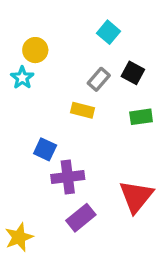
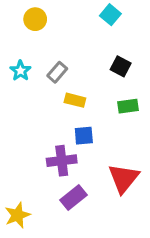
cyan square: (108, 32) -> (110, 15), moved
yellow circle: (35, 50) -> (35, 19), moved
gray rectangle: (99, 79) -> (57, 72), moved
blue square: (45, 149) -> (84, 136), moved, turned -30

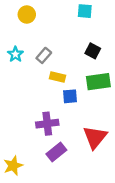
cyan square: (110, 15) -> (85, 11), turned -35
green rectangle: (128, 106) -> (98, 82), size x1.5
blue square: (84, 136) -> (70, 96), moved

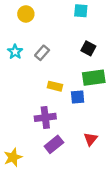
yellow rectangle: (57, 77) -> (55, 86), moved
blue square: (70, 96) -> (78, 97), moved
red triangle: (95, 137) -> (91, 139), moved, size x0.6

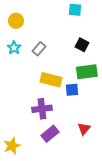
yellow circle: (26, 14) -> (16, 21), moved
yellow rectangle: (55, 86) -> (51, 80), size x1.5

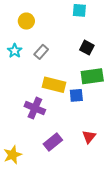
yellow circle: (16, 21) -> (26, 21), moved
purple cross: (42, 109) -> (35, 108), moved, turned 30

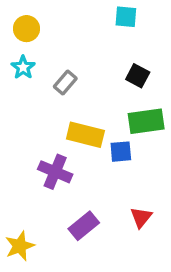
yellow circle: (26, 21) -> (26, 29), moved
cyan star: (15, 51) -> (23, 67), moved

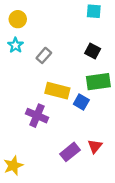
cyan square: (126, 17) -> (94, 11), moved
blue square: (121, 152) -> (81, 102), turned 35
purple rectangle: (84, 226) -> (70, 152), moved

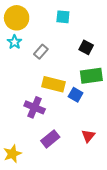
cyan square: (94, 11) -> (63, 17), moved
yellow circle: (18, 19) -> (17, 18), size x1.5
purple rectangle: (70, 152) -> (50, 139), moved

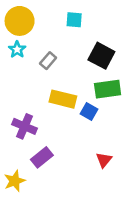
black square: (86, 47) -> (101, 56), size x1.5
purple cross: (35, 107) -> (25, 126), moved
purple rectangle: (50, 139) -> (42, 157), moved

